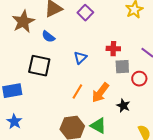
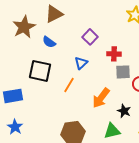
purple square: (85, 13) -> (90, 37), moved
orange line: (77, 92) -> (69, 85), moved
green triangle: (98, 126) -> (112, 131), moved, turned -42

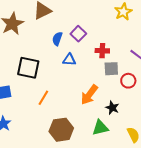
blue semicircle: (49, 42) -> (57, 39), moved, turned 72
blue triangle: (81, 63) -> (69, 60), turned 48
orange line: (69, 85) -> (43, 98), moved

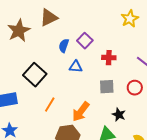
black square: (28, 68) -> (35, 75), turned 30
gray square: (111, 69) -> (107, 87), moved
orange arrow: (89, 95) -> (81, 112), moved

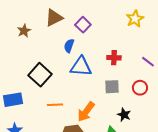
brown star: (19, 31) -> (24, 31), size x0.6
purple square: (85, 41) -> (83, 25), moved
blue triangle: (76, 67) -> (81, 67), size x1.6
orange line: (50, 105) -> (55, 105), turned 56

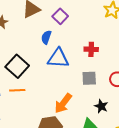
orange line: (55, 105) -> (17, 90), moved

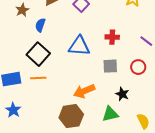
blue semicircle: (46, 37) -> (40, 25), moved
orange arrow: (63, 103) -> (84, 91), turned 30

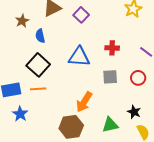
blue semicircle: (40, 25) -> (40, 36), turned -32
orange arrow: (84, 91) -> (84, 102), turned -35
black star: (122, 94) -> (134, 112), moved
blue star: (13, 110) -> (20, 114), moved

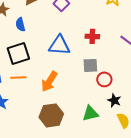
black square: (38, 65) -> (18, 53), turned 30
red circle: (138, 78) -> (104, 79), moved
orange arrow: (84, 102) -> (49, 81), moved

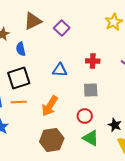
blue triangle: (59, 45) -> (60, 70), size x0.7
red circle: (104, 79) -> (85, 116), moved
green triangle: (90, 113) -> (91, 138), turned 42

